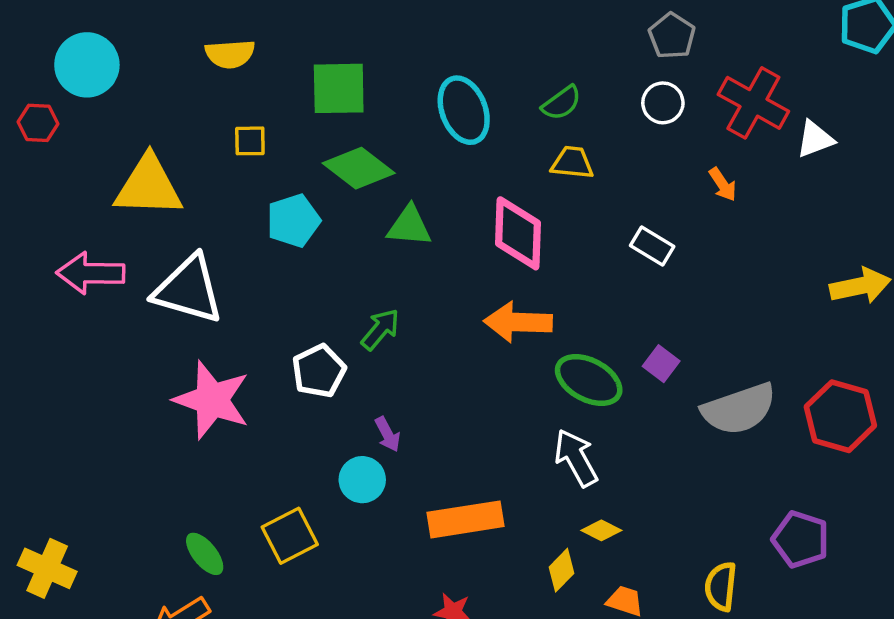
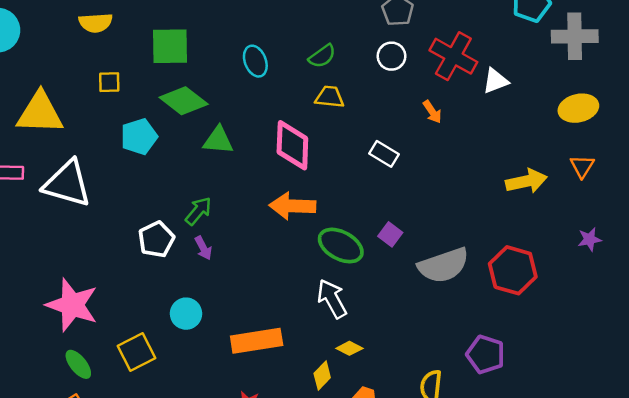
cyan ellipse: (464, 110) -> (255, 61), size x0.7
pink star: (212, 400) -> (72, 305), moved
purple arrow: (388, 434) -> (203, 248), moved

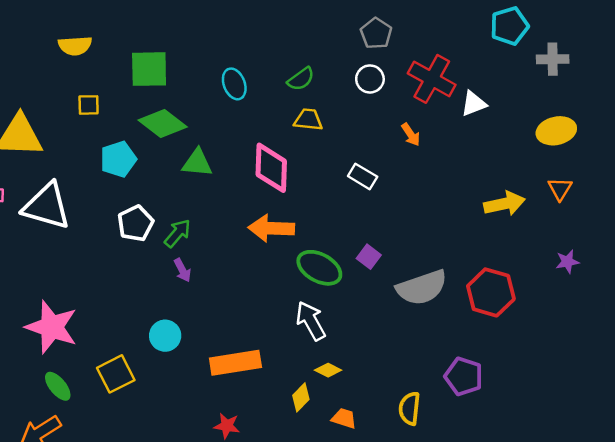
gray cross: (575, 36) -> (553, 59), size x0.7
white pentagon: (156, 239) -> (136, 223), moved

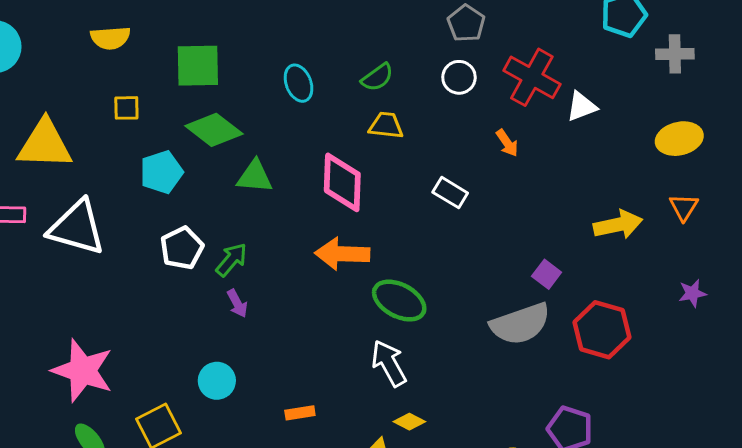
purple square: (369, 257) -> (547, 274), moved
orange rectangle: (235, 363) -> (300, 413), size x0.5

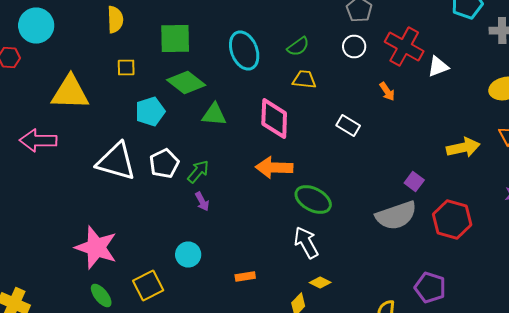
yellow semicircle: (110, 38) -> (115, 20), turned -88
cyan ellipse: (299, 83) -> (244, 50), size x1.5
white triangle: (77, 228) -> (116, 162), moved

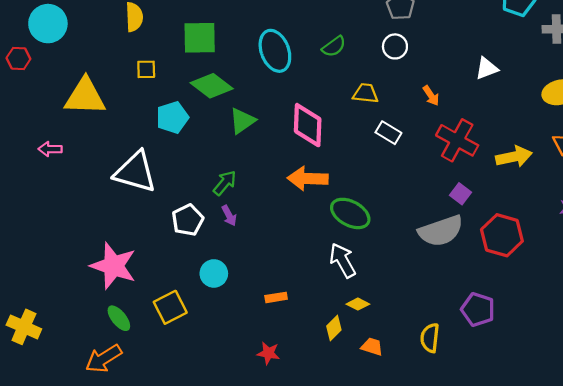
red cross: (404, 46) -> (457, 140), moved
yellow trapezoid: (304, 80) -> (366, 93), moved
green triangle: (214, 114) -> (242, 121), turned -40
pink arrow: (38, 140) -> (50, 149), size x0.6
white pentagon: (164, 164) -> (188, 220), moved

